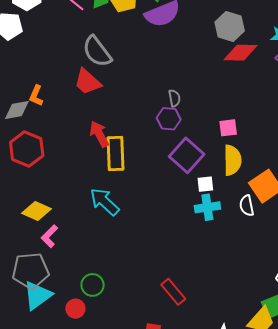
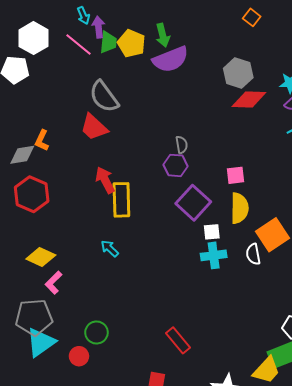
cyan arrow: (105, 202) -> (110, 248), size x0.6

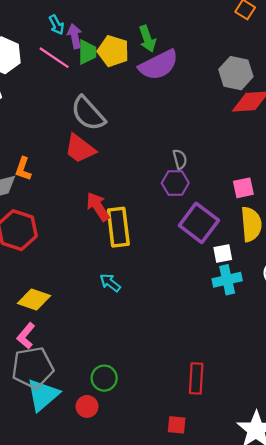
pink L-shape: (54, 283) -> (26, 336), moved
red rectangle: (178, 340) -> (196, 378), turned 48

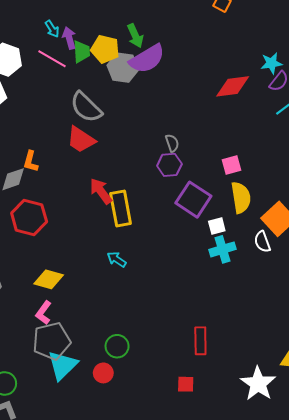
gray hexagon: (236, 73) -> (123, 68), moved

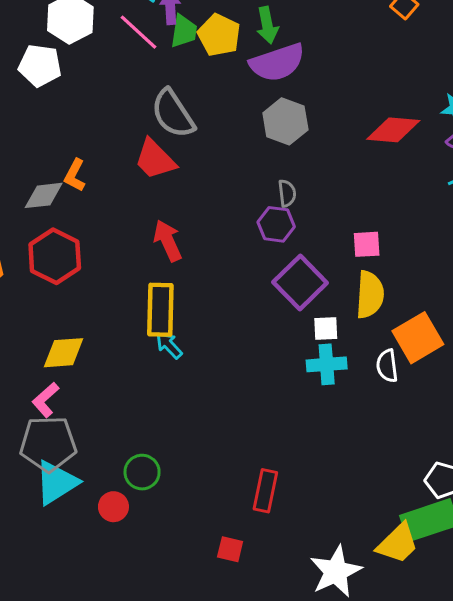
gray hexagon: (123, 68) -> (285, 121), moved
yellow rectangle: (121, 208) -> (160, 310), moved
yellow diamond: (49, 279) -> (64, 353), turned -32

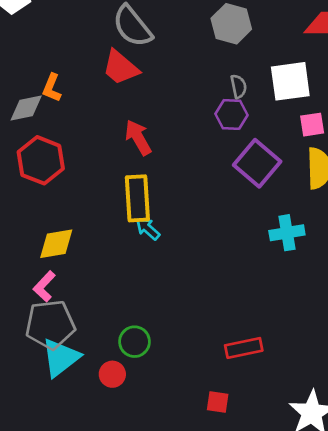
white square: (326, 328) -> (290, 81), moved, size x1.8
red rectangle: (265, 491) -> (244, 348), turned 72

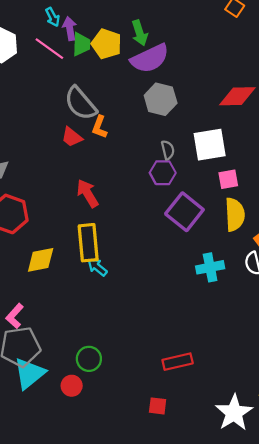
red trapezoid: (121, 67) -> (72, 137), size x0.7
orange L-shape: (52, 88) -> (99, 127), moved
yellow diamond: (56, 244) -> (41, 260), moved

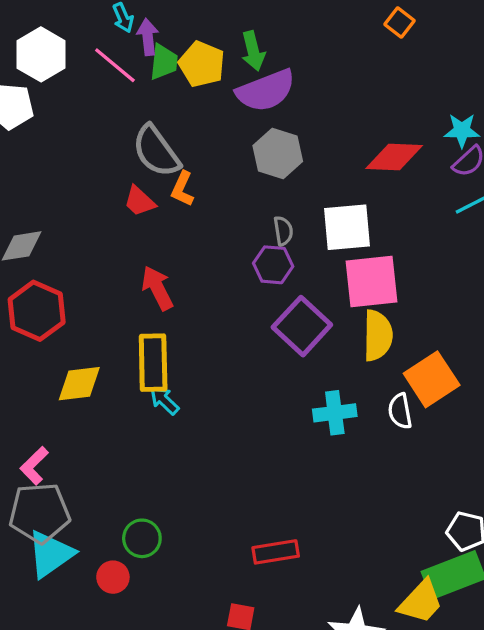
pink square: (228, 179) -> (371, 281), size x1.8

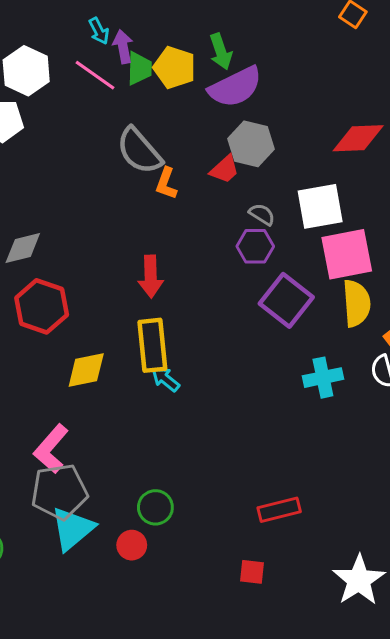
red trapezoid: (139, 201) -> (225, 169), moved, turned -80
gray semicircle: (283, 231) -> (262, 214), turned -44
red arrow: (157, 288) -> (151, 276), turned -150
pink L-shape: (34, 466) -> (51, 449), size x1.4

